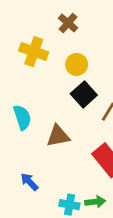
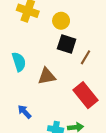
black square: (84, 94) -> (67, 44), turned -30

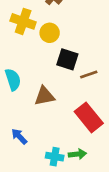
yellow circle: (61, 21) -> (50, 33), moved
brown line: (85, 57) -> (89, 75), turned 40

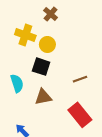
black square: (67, 59) -> (41, 67), moved

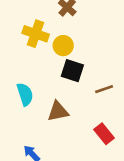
black square: (41, 67) -> (72, 71), moved
red rectangle: (80, 115) -> (104, 134), size x0.7

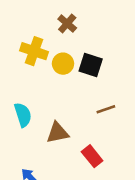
black square: (72, 71) -> (91, 65), moved
red rectangle: (104, 134) -> (92, 156), moved

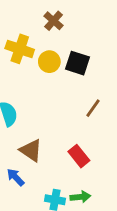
brown line: (106, 109) -> (93, 108), turned -36
brown triangle: (57, 133) -> (31, 150), moved, turned 45

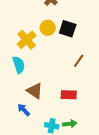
yellow cross: (20, 49) -> (27, 40), moved, turned 30
red rectangle: (79, 156) -> (69, 95), turned -49

